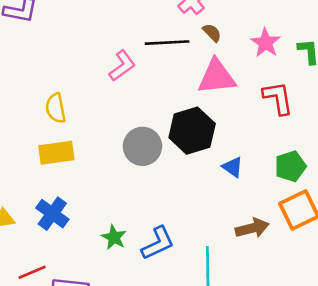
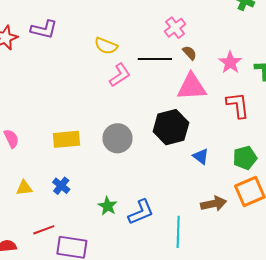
yellow semicircle: (56, 108) -> (106, 46), moved, turned -60
gray circle: (142, 146) -> (118, 138), moved
blue cross: (52, 214) -> (61, 186), size x0.7

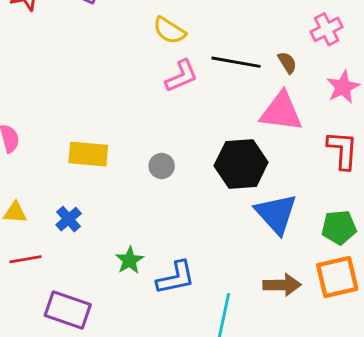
pink cross: (175, 28) -> (327, 29), moved
gray circle: (118, 138) -> (162, 166), size x0.6
blue triangle: (201, 156) -> (276, 214), size x1.8
red line: (44, 230) -> (26, 259), moved

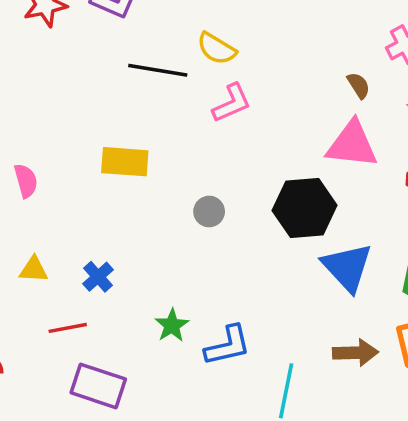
black line: (236, 62) -> (158, 70), moved
yellow rectangle: (88, 154) -> (125, 162), moved
red line: (26, 259) -> (68, 328), moved

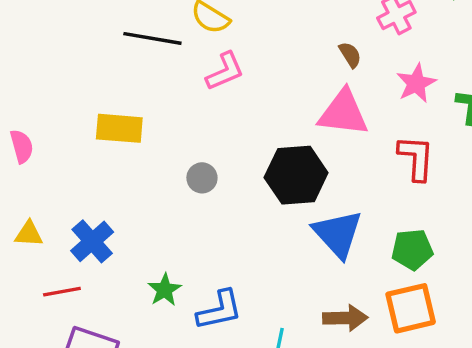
blue cross: (98, 277) -> (92, 241), size x1.4

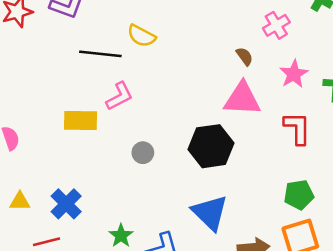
pink L-shape: (225, 71) -> (119, 96), moved
blue triangle: (338, 234) -> (210, 213), moved

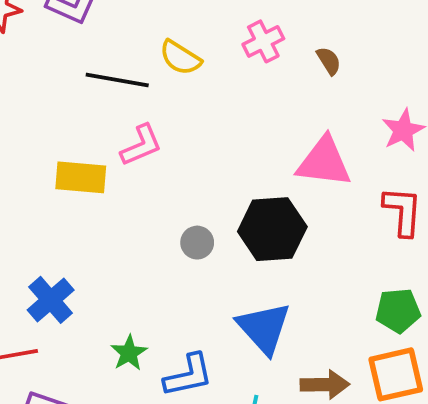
pink cross: (276, 25) -> (263, 41), moved
brown semicircle: (245, 56) -> (329, 61), moved
gray circle: (143, 153) -> (197, 243), moved

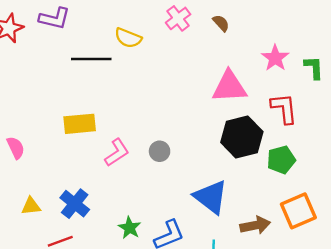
pink L-shape: (141, 145) -> (117, 153), moved
black hexagon: (272, 229) -> (242, 137), moved
green pentagon: (398, 311) -> (281, 160), moved

